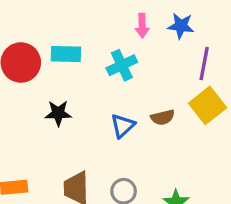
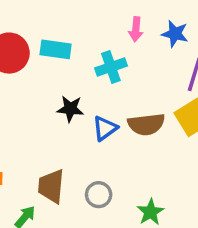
black star: (58, 113) -> (70, 109), moved
brown semicircle: (163, 117) -> (146, 124), size x1.5

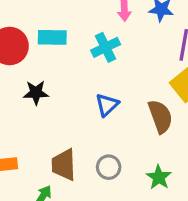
black star: (70, 109) -> (36, 93), moved
brown semicircle: (146, 124) -> (160, 116), moved, turned -96

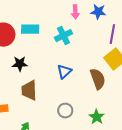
brown trapezoid: (64, 165) -> (29, 90), moved

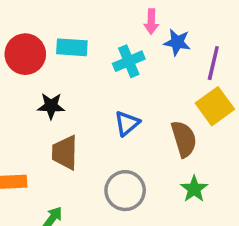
blue star: (98, 12) -> (177, 42), moved
gray circle: (65, 111) -> (125, 191), size x1.5
green star: (97, 117) -> (194, 189), moved

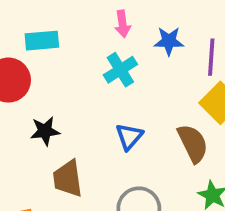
pink arrow: (151, 22) -> (123, 24), moved
cyan rectangle: (72, 47) -> (42, 41), moved

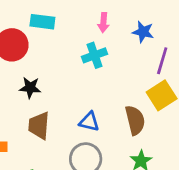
blue star: (169, 41) -> (143, 32), moved
blue triangle: (129, 136) -> (89, 122), moved, turned 50

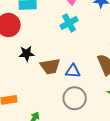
brown trapezoid: (39, 126) -> (50, 66), moved, turned -95

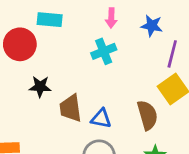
brown trapezoid: (50, 66) -> (71, 108), turned 85

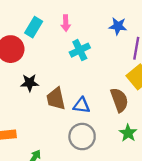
pink arrow: (111, 18) -> (66, 23), moved
cyan rectangle: (50, 20) -> (34, 27), turned -60

